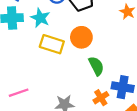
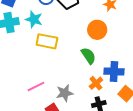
orange circle: (81, 37) -> (97, 30), moved
pink line: (19, 93) -> (36, 87), moved

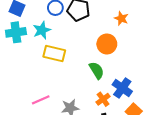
cyan star: (34, 19) -> (42, 30), turned 30
blue cross: (114, 72) -> (122, 88), turned 30

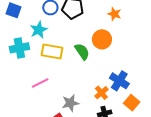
cyan cross: (16, 32) -> (19, 48), moved
green semicircle: (97, 70) -> (82, 51), moved
pink line: (41, 100) -> (40, 83), moved

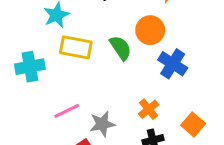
cyan cross: (19, 48) -> (30, 67), moved
blue cross: (119, 81) -> (173, 64), moved
pink line: (40, 83) -> (67, 111), moved

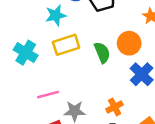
yellow rectangle: (76, 47) -> (66, 45), turned -40
cyan cross: (30, 67) -> (26, 53), turned 30

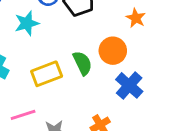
yellow rectangle: (66, 45) -> (47, 74), moved

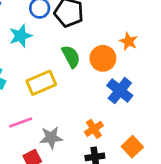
orange star: (136, 18) -> (128, 41), moved
green semicircle: (82, 63) -> (71, 57), moved

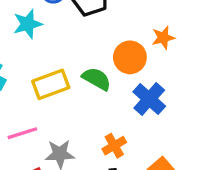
orange star: (128, 41) -> (163, 38), turned 30
green semicircle: (71, 57) -> (97, 79), moved, turned -35

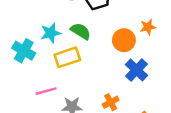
cyan star: (28, 24) -> (51, 33), moved
green semicircle: (97, 79) -> (81, 31), moved

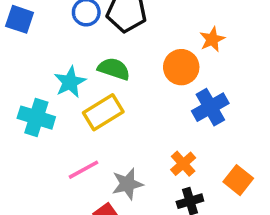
blue cross: (136, 70) -> (210, 107), turned 30

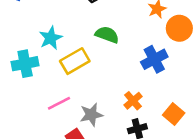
orange circle: (181, 67) -> (179, 28), moved
green semicircle: (114, 69) -> (107, 35), moved
cyan cross: (36, 118) -> (25, 64), turned -30

